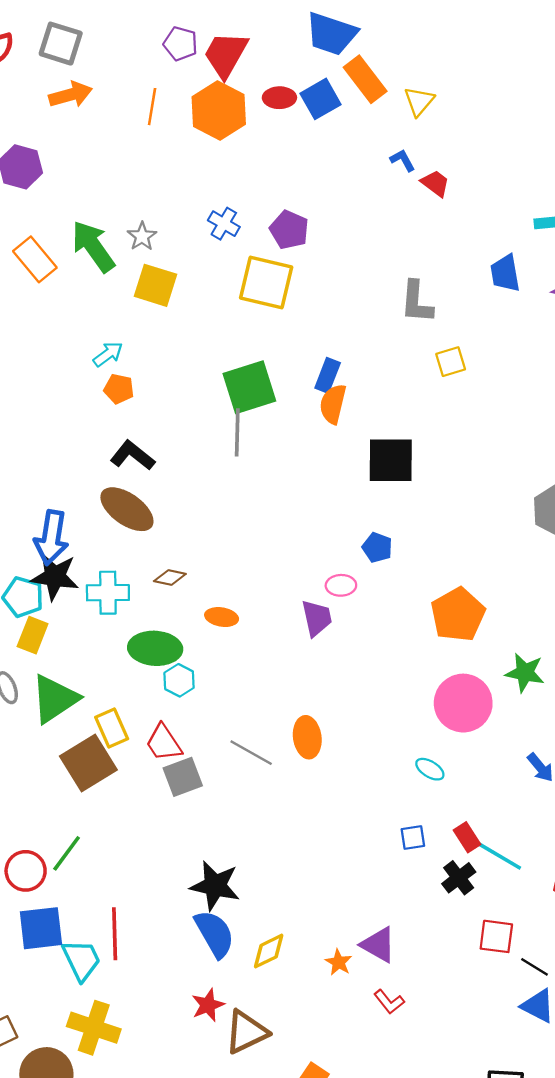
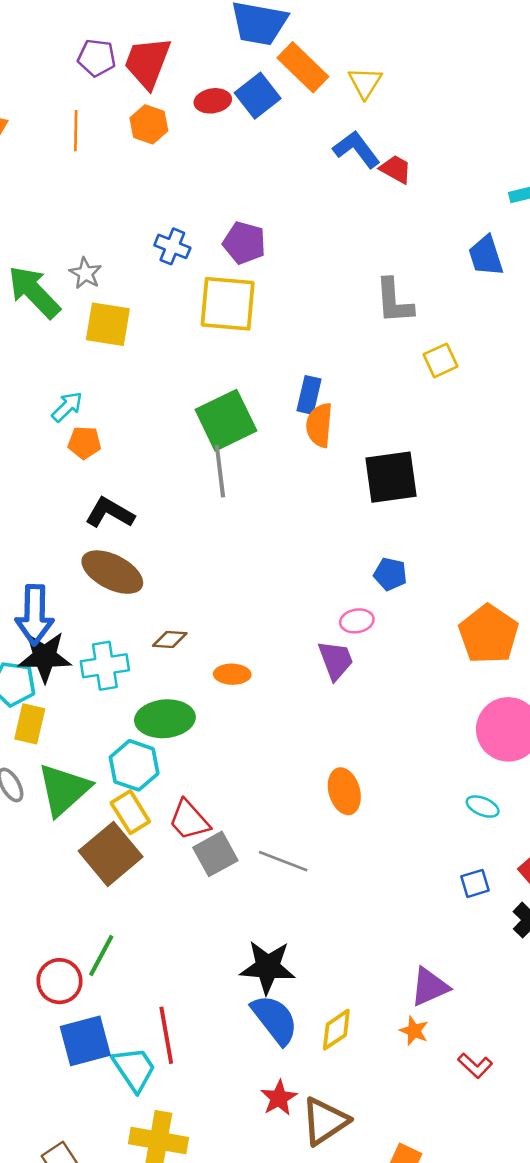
orange hexagon: (219, 111) -> (149, 124), size x0.6
blue L-shape: (403, 160) -> (356, 149), size x1.6
cyan hexagon: (179, 680) -> (134, 765), moved, size x1.4
gray line: (251, 753) -> (283, 861), moved
purple triangle: (378, 945) -> (430, 987), moved, turned -45

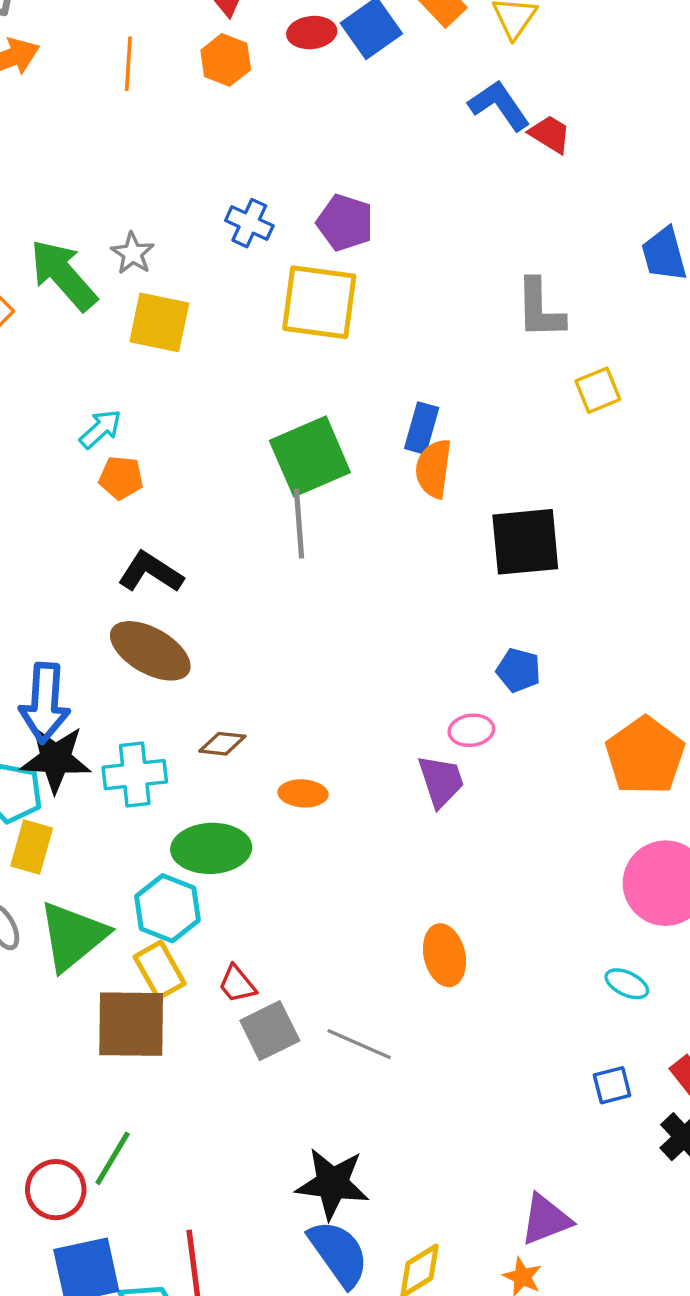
red trapezoid: (189, 820) -> (237, 984), size x0.7
brown square: (111, 854) -> (131, 1024), turned 38

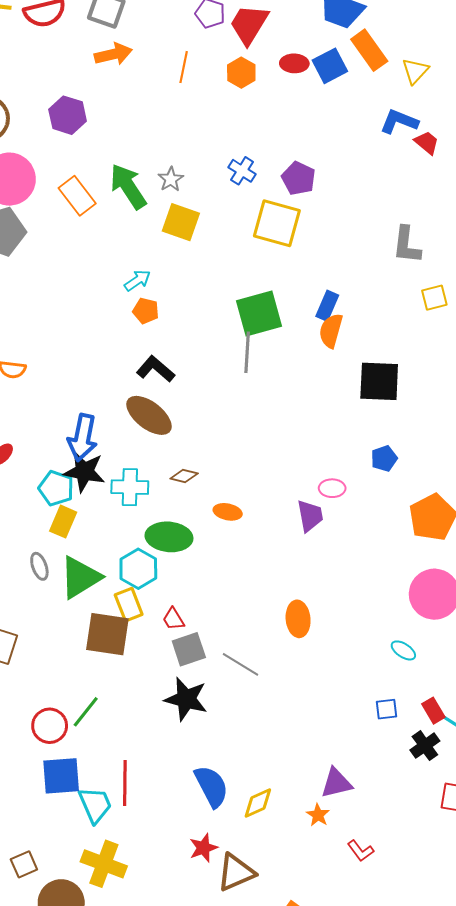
blue L-shape: (499, 105) -> (399, 122), turned -42
blue pentagon: (519, 670) -> (384, 458), moved, turned 30
black star: (332, 1184) -> (186, 699), moved

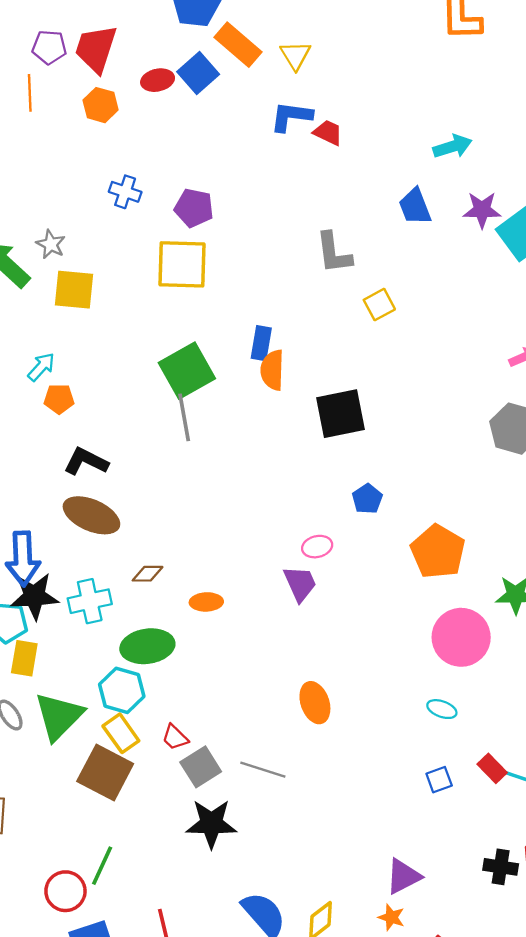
orange line: (184, 67) -> (30, 93), moved
blue cross: (242, 171) -> (125, 192), moved
brown square: (107, 634) -> (105, 772), turned 33
black cross: (425, 746) -> (501, 867), moved, turned -32

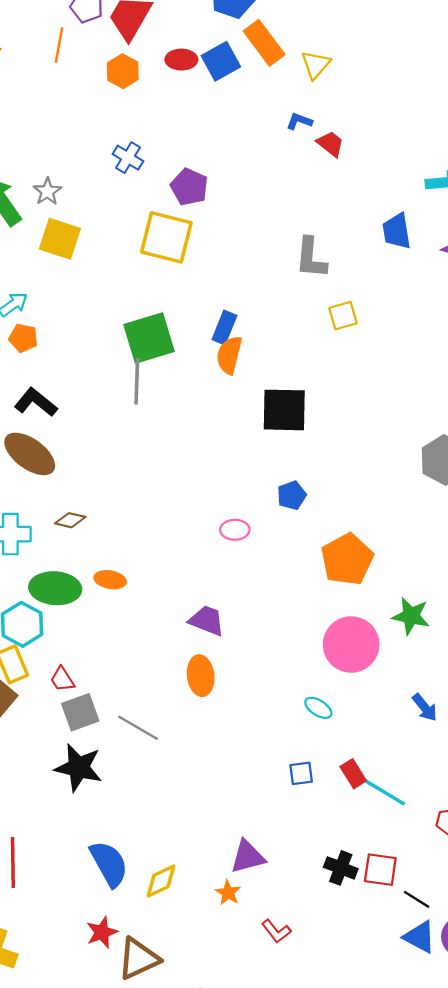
blue L-shape: (291, 116) -> (299, 121), size x0.6
purple trapezoid: (300, 584) -> (207, 621), moved, turned -57
orange ellipse: (206, 602) -> (110, 580), moved

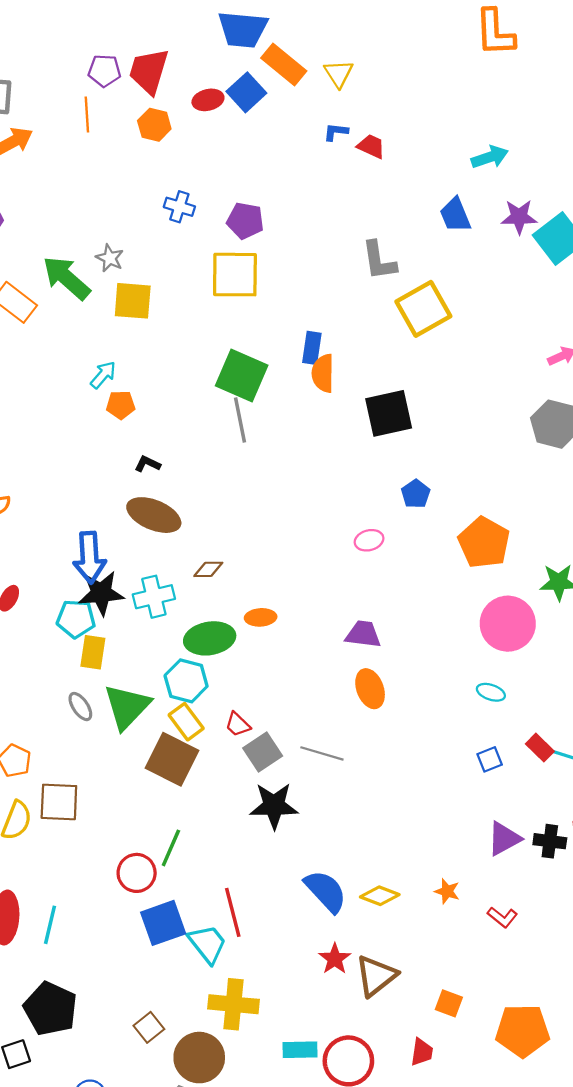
yellow square: (343, 316) -> (423, 309), size x1.8
green square: (149, 338) -> (242, 376), turned -36
black L-shape: (36, 402) -> (148, 464), size x0.6
purple triangle: (248, 857) -> (504, 839), moved
yellow diamond: (161, 881) -> (380, 896), turned 60

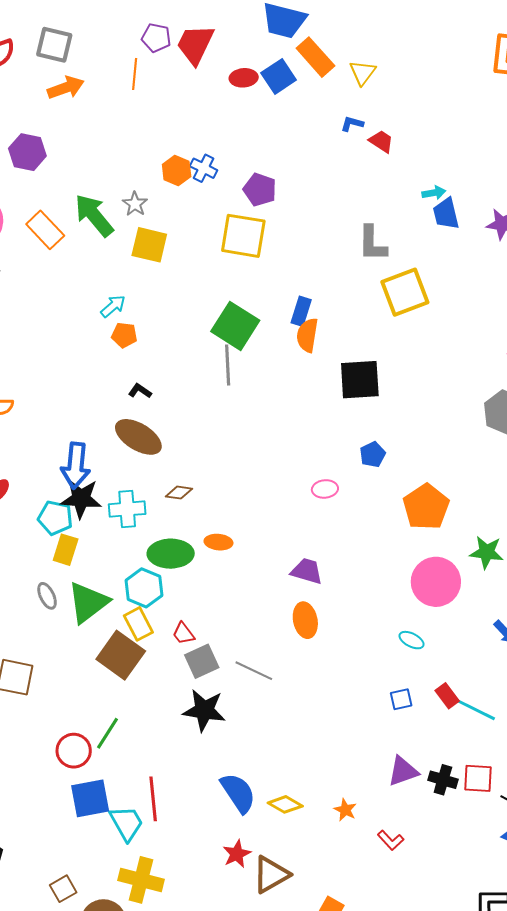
orange hexagon: (154, 125) -> (177, 171), moved
cyan arrow: (490, 157) -> (434, 193), moved, size x0.7

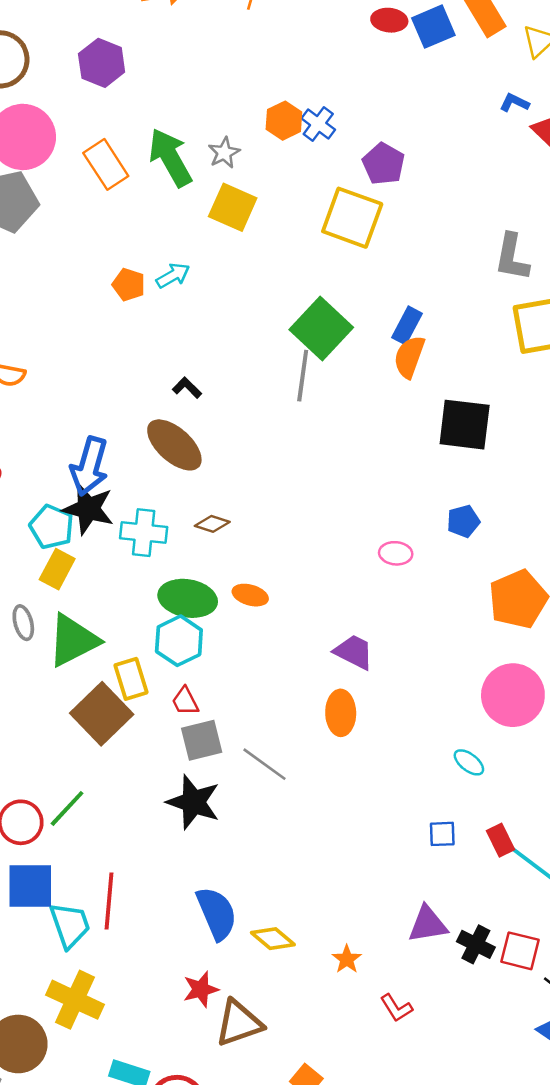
orange pentagon: (124, 335) -> (129, 285), moved
cyan hexagon: (144, 588) -> (179, 641), moved

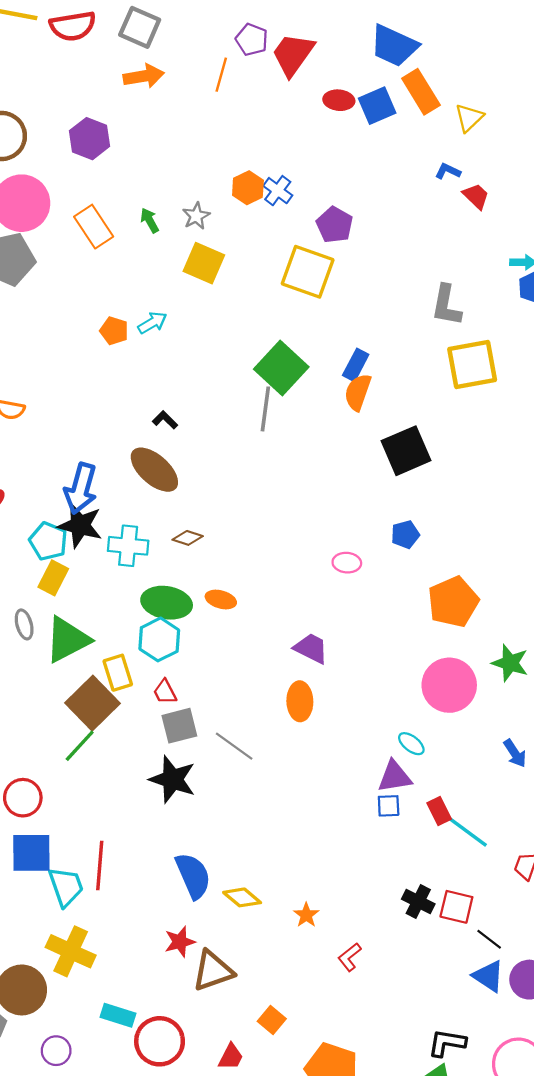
green arrow: (170, 158) -> (150, 220), size x0.5
black square: (465, 425) -> (406, 451), turned -30
green line: (67, 808) -> (80, 746), moved
purple triangle: (428, 924) -> (395, 777), moved
red L-shape: (396, 1008) -> (350, 957), turned 84

